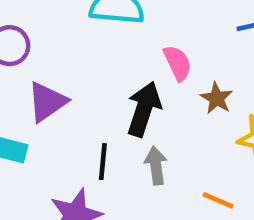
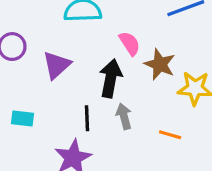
brown star: (217, 98) -> (160, 64), size x1.4
purple triangle: (47, 102) -> (57, 65), moved

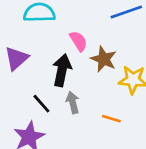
black line: (87, 118) -> (41, 104), turned -40

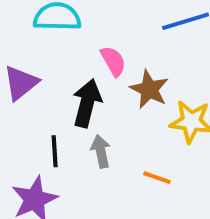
black line: (41, 104) -> (55, 151), turned 35

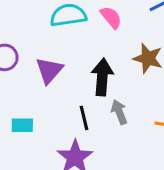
pink semicircle: (113, 61) -> (111, 17), moved

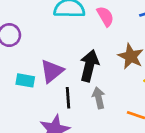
purple triangle: (49, 70) -> (52, 71), moved
cyan rectangle: (22, 125) -> (25, 80), moved

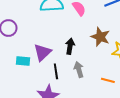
black arrow: (89, 66) -> (70, 46), size x0.7

